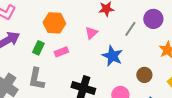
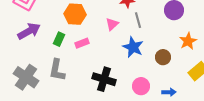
gray line: (130, 29) -> (138, 20), moved, turned -49
brown circle: (144, 75) -> (163, 57), moved

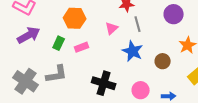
gray L-shape: (57, 70) -> (57, 74), turned -110

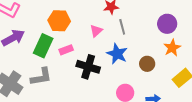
purple circle: (174, 14) -> (167, 24), moved
green rectangle: (59, 43) -> (43, 46), size x1.6
black cross: (104, 83) -> (88, 67), moved

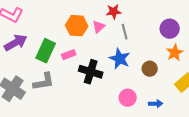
orange hexagon: (59, 21) -> (77, 26), moved
pink triangle: (96, 31) -> (99, 27), moved

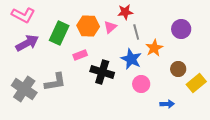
green rectangle: (46, 51) -> (59, 33), moved
orange star: (175, 53) -> (154, 48), moved
brown circle: (150, 69) -> (178, 69), moved
pink circle: (128, 98) -> (141, 84), moved

